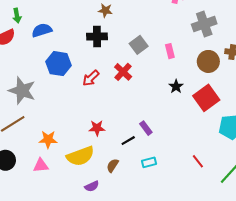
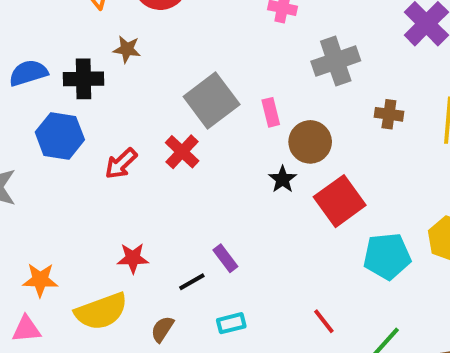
brown star: (105, 10) -> (127, 49), moved
black cross: (97, 36) -> (84, 79), moved
gray square: (139, 45) -> (212, 101), size x1.5
brown circle: (208, 61) -> (310, 142), moved

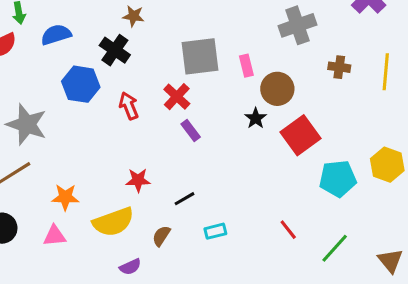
black cross: (84, 79) -> (115, 50), moved, turned 36
gray square: (212, 101) -> (200, 56), turned 30
red arrow: (121, 164) -> (129, 106), turned 112
purple rectangle: (225, 258) -> (191, 131), moved

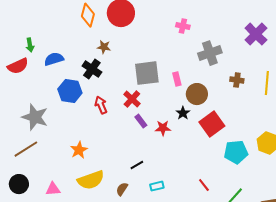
red star: (138, 180) -> (163, 128), moved
orange star: (65, 197) -> (79, 150), moved, turned -30

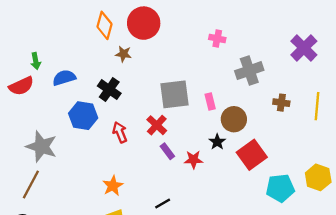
brown star: (104, 47) -> (123, 54), moved
brown line: (26, 149) -> (31, 185), turned -30
orange star: (79, 150) -> (113, 186), moved

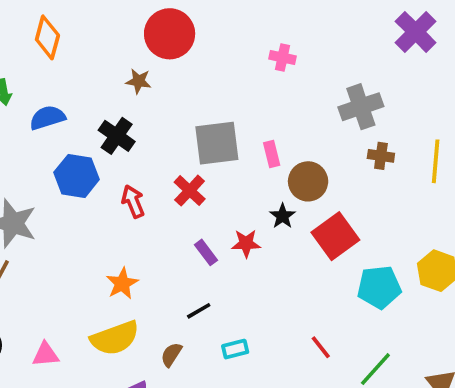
orange diamond: (104, 25) -> (47, 37), moved
purple cross: (304, 48) -> (416, 32), moved
gray cross: (249, 71) -> (361, 107), moved
purple rectangle: (167, 151) -> (206, 252), moved

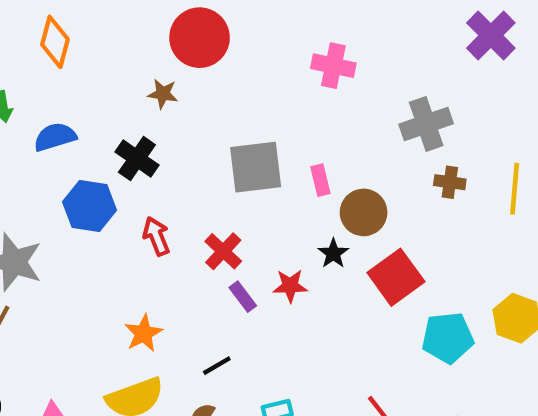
pink cross: (283, 57) -> (333, 66), size x1.4
red cross: (190, 191) -> (223, 251), moved
black line: (199, 311) -> (217, 366), moved

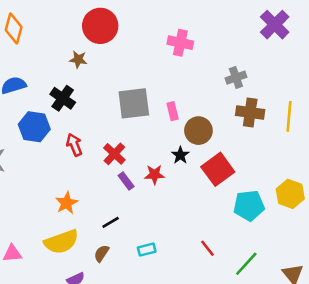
gray cross: (426, 124) -> (236, 78), size x0.7
brown cross: (450, 182) -> (250, 112), size x1.5

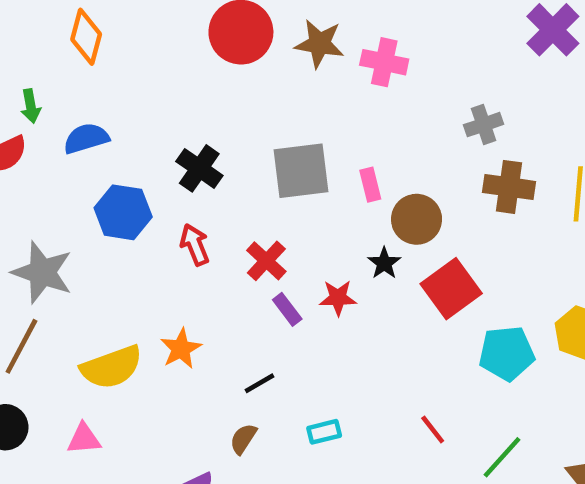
brown star: (78, 59) -> (319, 44), moved, size x1.5
black cross: (63, 98) -> (199, 168), moved
yellow semicircle: (61, 242) -> (112, 367), moved

